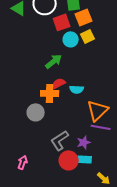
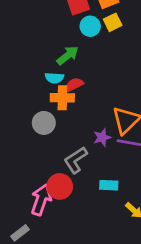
cyan semicircle: (77, 89) -> (54, 78), moved
purple star: (84, 142) -> (102, 137), moved
red circle: (69, 160) -> (60, 186), moved
pink arrow: (23, 162) -> (41, 200), moved, size x1.6

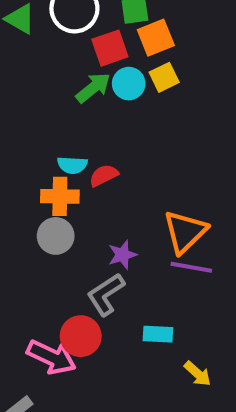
green arrow: (68, 55) -> (93, 88), moved
orange cross: (62, 98) -> (60, 196), moved
purple star: (102, 137) -> (122, 255), moved
pink arrow: (41, 200) -> (51, 357), turned 96

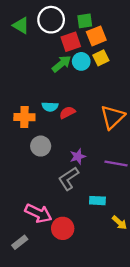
orange cross: (60, 196) -> (24, 117), moved
orange triangle: (185, 232) -> (113, 117), moved
red circle: (81, 336) -> (63, 228), moved

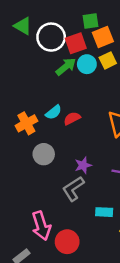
white circle: (51, 20) -> (51, 37), moved
cyan semicircle: (50, 107) -> (54, 112), turned -42
orange cross: (24, 117) -> (26, 123), turned -30
pink arrow: (38, 213) -> (41, 226), turned 48

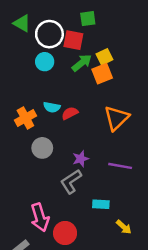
orange square: (103, 37) -> (102, 74), moved
red square: (76, 43) -> (73, 40), turned 30
cyan circle: (87, 64) -> (45, 62), moved
green arrow: (66, 67) -> (82, 63), moved
cyan semicircle: (54, 112) -> (52, 107), turned 49

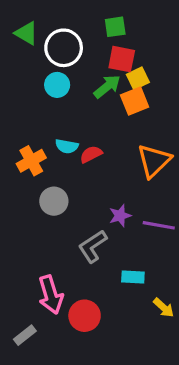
red square: (73, 40) -> (122, 59), moved
purple star: (81, 159) -> (120, 216), moved

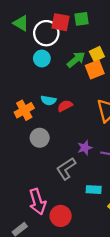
red square: (122, 59) -> (61, 22), moved

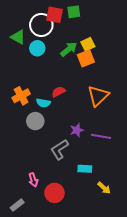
green triangle: (21, 23) -> (18, 37), moved
cyan semicircle: (48, 100) -> (43, 103), moved
pink arrow: (37, 202) -> (33, 180), size x0.6

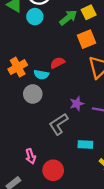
orange square: (86, 58) -> (86, 39), moved

